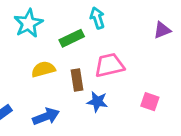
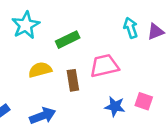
cyan arrow: (97, 18) -> (131, 28), moved
blue star: (97, 102) -> (115, 107), moved

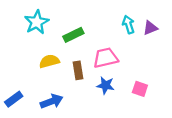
blue star: (115, 107) -> (106, 85), moved

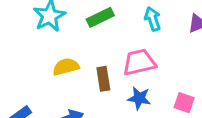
cyan arrow: (129, 24) -> (153, 19), moved
green rectangle: (73, 35) -> (100, 17), moved

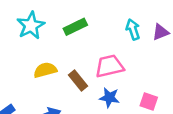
cyan arrow: (153, 19) -> (133, 29), moved
brown rectangle: (103, 79) -> (78, 81), turned -30

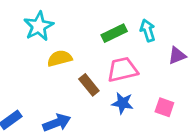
green rectangle: (75, 27) -> (114, 33), moved
purple triangle: (161, 32) -> (177, 56), moved
yellow semicircle: (45, 70) -> (60, 58), moved

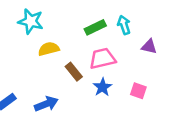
cyan star: (39, 26) -> (31, 21), turned -30
purple triangle: (177, 56) -> (149, 46), turned 35
blue star: (122, 103) -> (102, 87), turned 30

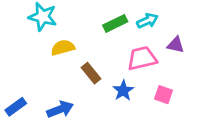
cyan arrow: (124, 25) -> (147, 21), turned 84
pink trapezoid: (102, 58) -> (142, 58), moved

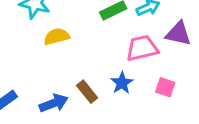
purple triangle: (176, 45) -> (178, 34), size x1.4
brown rectangle: (91, 73) -> (87, 92), moved

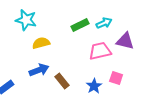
blue star: (122, 83) -> (94, 86), moved
blue arrow: (54, 103) -> (39, 70), moved

